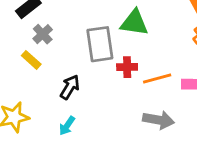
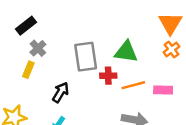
green triangle: (134, 23) -> (126, 52), moved
yellow rectangle: (31, 60) -> (28, 70), turned 70

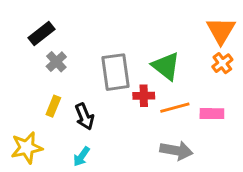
green triangle: (126, 52) -> (166, 66), turned 30
yellow rectangle: (28, 70) -> (53, 106), moved
black arrow: (61, 92) -> (84, 116), turned 126

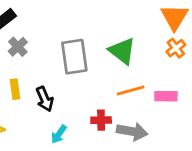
red cross: (144, 96) -> (101, 120), moved
yellow rectangle: (53, 106) -> (15, 89), turned -30
cyan arrow: (82, 157) -> (59, 134), moved

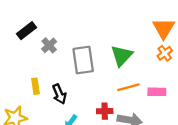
gray cross: (18, 47) -> (49, 45), moved
green triangle: (122, 51) -> (122, 56), turned 35

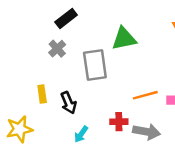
black rectangle: (26, 31) -> (66, 18), moved
green triangle: (122, 56) -> (124, 39), moved, turned 35

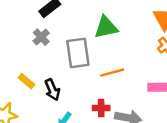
yellow rectangle: (42, 94) -> (27, 81), turned -42
orange line: (145, 95) -> (112, 73), moved

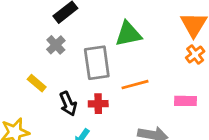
yellow rectangle: (27, 81) -> (37, 83), moved
red cross: (101, 108) -> (98, 104), moved

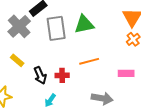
gray cross: (56, 45) -> (19, 26), moved, size x1.6
gray rectangle: (97, 63) -> (56, 28), moved

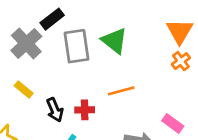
green triangle: (84, 24) -> (114, 41), turned 50
pink rectangle: (126, 73) -> (173, 123), moved, turned 35

